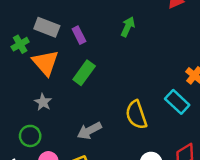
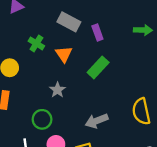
green arrow: (128, 27) -> (143, 30), turned 60
green cross: (20, 44) -> (36, 43), moved, turned -35
orange triangle: (45, 63) -> (64, 54), size x0.7

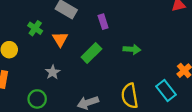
green arrow: (143, 30) -> (132, 49), moved
purple rectangle: (97, 33) -> (103, 22), moved

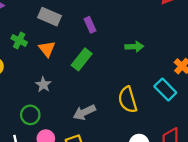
green arrow: (132, 49) -> (134, 47), moved

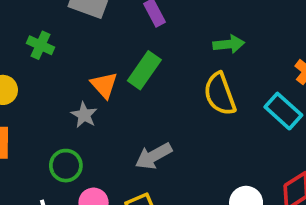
orange triangle: (47, 49) -> (104, 85), moved
yellow semicircle: (128, 100) -> (220, 94), moved

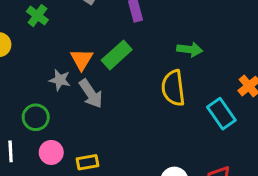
gray star: (84, 115) -> (60, 80), turned -30
gray arrow: (154, 156) -> (91, 94), moved, turned -108

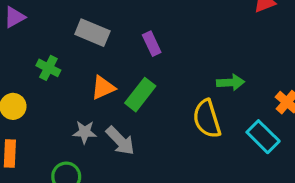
green arrow: (190, 49) -> (231, 82), moved
orange triangle: (82, 59) -> (103, 88), moved, turned 45

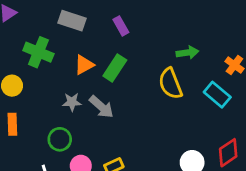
green cross: (48, 68) -> (38, 52), size x1.5

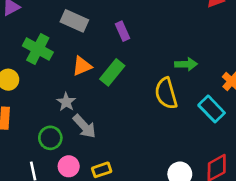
gray star: (72, 102) -> (66, 102), turned 30
gray arrow: (101, 107) -> (84, 126), moved

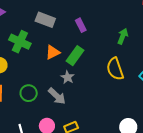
green arrow: (186, 64) -> (123, 36), moved, turned -63
gray star: (66, 102) -> (68, 77), moved
green circle: (50, 138) -> (29, 93), moved

